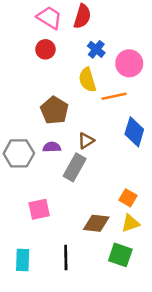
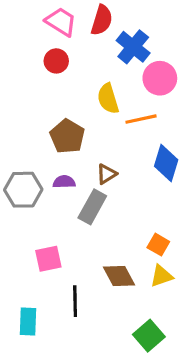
blue cross: (96, 49) -> (133, 47), moved, size x1.5
brown diamond: (96, 223) -> (119, 276), turned 56
green square: (120, 255) -> (149, 336), moved, turned 30
black line: (66, 257) -> (75, 301), moved

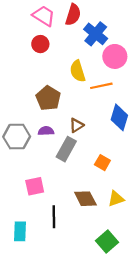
orange square: (158, 245) -> (102, 163), moved

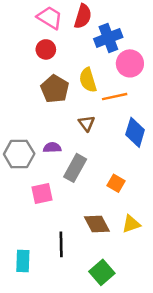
blue cross: (96, 34) -> (108, 38), turned 30
brown pentagon: (48, 98) -> (55, 89), moved
brown triangle: (76, 125) -> (87, 123), moved, turned -35
pink square: (35, 186) -> (42, 193), moved
green square: (107, 242) -> (102, 272), moved

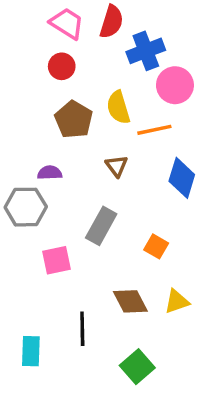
purple semicircle: (52, 148) -> (50, 173), moved

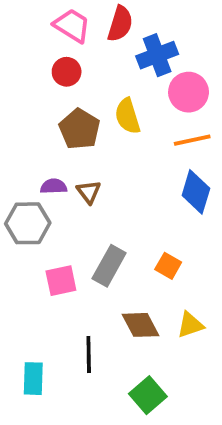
orange line: (154, 130) -> (192, 140), moved
brown triangle: (117, 166) -> (89, 192), moved
gray rectangle: (101, 226) -> (109, 266), moved

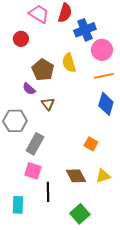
red circle: (67, 72) -> (21, 39), moved
purple semicircle: (54, 186) -> (29, 89), moved, turned -136
gray rectangle: (109, 266) -> (35, 144), moved
pink square: (61, 281) -> (33, 171), moved, turned 30

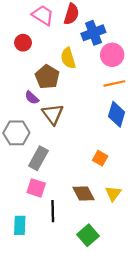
yellow semicircle: (69, 63) -> (68, 58), moved
brown triangle: (48, 104) -> (53, 114), size x1.5
yellow triangle: (103, 176) -> (113, 193), turned -35

